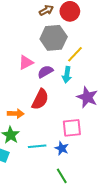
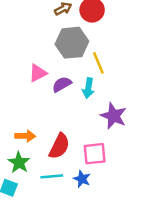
yellow line: (75, 54) -> (98, 63), turned -66
red semicircle: (40, 99) -> (59, 146), moved

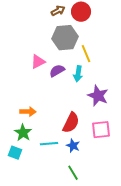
red semicircle: (59, 146) -> (71, 123), moved
pink square: (95, 154) -> (101, 130), moved

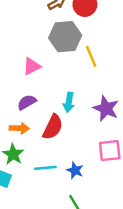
purple semicircle: (57, 71) -> (27, 102), moved
cyan arrow: (78, 74) -> (69, 102), moved
red semicircle: (71, 123) -> (53, 127), moved

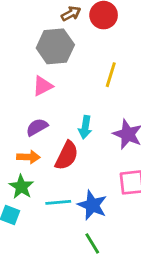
gray hexagon: (65, 37) -> (55, 46), moved
yellow line: (91, 56) -> (111, 75), turned 40
blue star: (75, 170) -> (92, 205), size x1.5

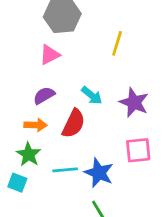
cyan arrow: (85, 127) -> (92, 95), turned -60

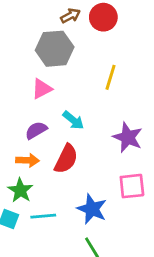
cyan arrow: (92, 95) -> (73, 120), moved
cyan line: (65, 170) -> (43, 216), moved

